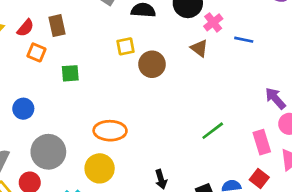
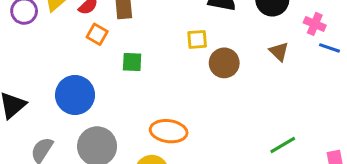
pink cross: (213, 22) -> (315, 24), moved, turned -36
blue circle: (23, 109) -> (75, 95), size x1.6

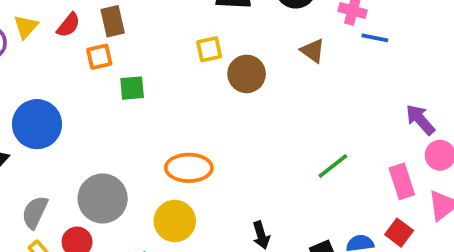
orange square: (97, 34) -> (99, 57), moved, turned -35
blue circle: (75, 95) -> (37, 124), moved

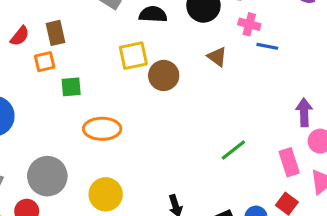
yellow square: (209, 49) -> (133, 56), size x1.4
purple arrow: (420, 120) -> (304, 112), turned 40
orange ellipse: (189, 168) -> (102, 129), moved

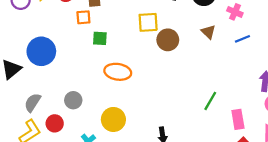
blue line: (267, 46) -> (242, 39), moved, turned -42
green line: (233, 150) -> (210, 101), turned -30
pink rectangle: (289, 162) -> (238, 119), moved
gray circle: (47, 176) -> (73, 100), size x0.6

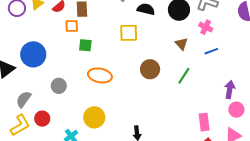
brown circle: (168, 40) -> (150, 69), moved
gray circle: (73, 100) -> (59, 86), moved
green line: (210, 101) -> (184, 76), moved

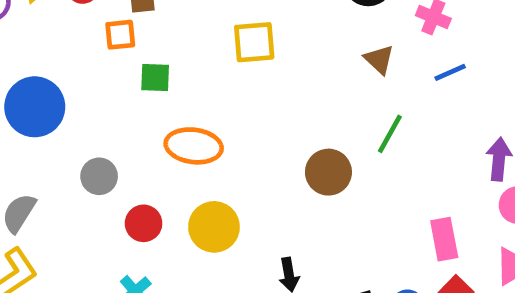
brown circle: (150, 69) -> (328, 172), moved
yellow circle: (94, 117) -> (214, 227), moved
red circle: (42, 119) -> (144, 223), moved

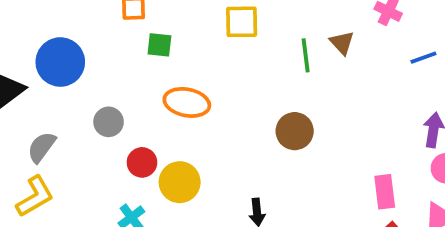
blue line: (450, 72) -> (423, 58), moved
green line: (390, 134) -> (306, 55), moved, turned -40
yellow circle: (214, 227) -> (180, 182), moved

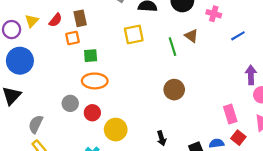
blue circle: (60, 62) -> (20, 61), moved
orange ellipse: (187, 102) -> (95, 81), moved
red circle: (142, 162) -> (92, 113), moved

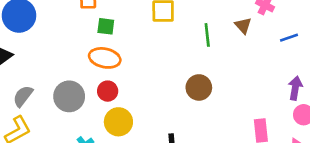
brown triangle: (191, 36) -> (243, 26), moved
gray circle: (70, 103) -> (69, 96), moved, size x1.5
red circle: (92, 113) -> (108, 91), moved

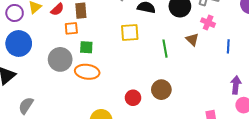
blue line: (289, 38) -> (228, 46), turned -64
red circle: (108, 91) -> (133, 98), moved
gray circle: (69, 96) -> (60, 59), moved

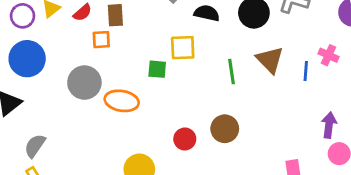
pink cross: (208, 23) -> (328, 55), moved
brown triangle: (192, 39) -> (270, 60), size x1.5
blue line: (228, 46) -> (306, 71), moved
green square: (86, 47) -> (157, 69), moved

